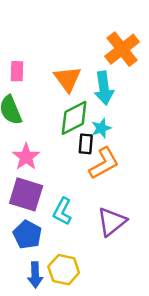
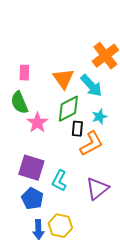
cyan arrow: (104, 88) -> (91, 86), turned -35
cyan star: (101, 128) -> (99, 117), moved
pink star: (26, 157) -> (37, 123), moved

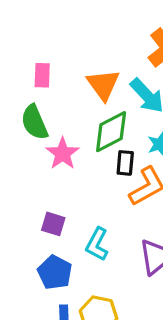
purple square: (31, 168) -> (53, 224), size x0.6

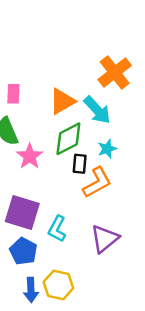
orange triangle: (103, 85) -> (62, 101), turned 36
purple square: (53, 224) -> (22, 212), size x1.8

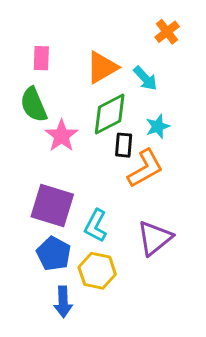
orange cross: (115, 72) -> (167, 32), size x0.6
cyan arrow: (97, 110) -> (145, 78), size x0.7
yellow hexagon: (58, 285) -> (97, 271), moved

